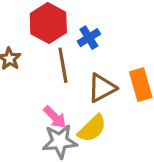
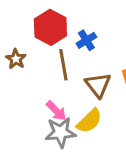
brown triangle: (102, 88) -> (98, 85), turned -40

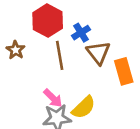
brown triangle: (98, 85) -> (98, 53), moved

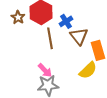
brown star: (16, 50) -> (18, 17), moved
yellow semicircle: (84, 107) -> (88, 70), moved

